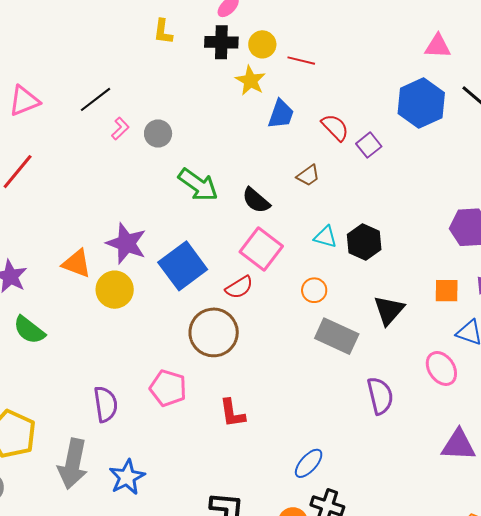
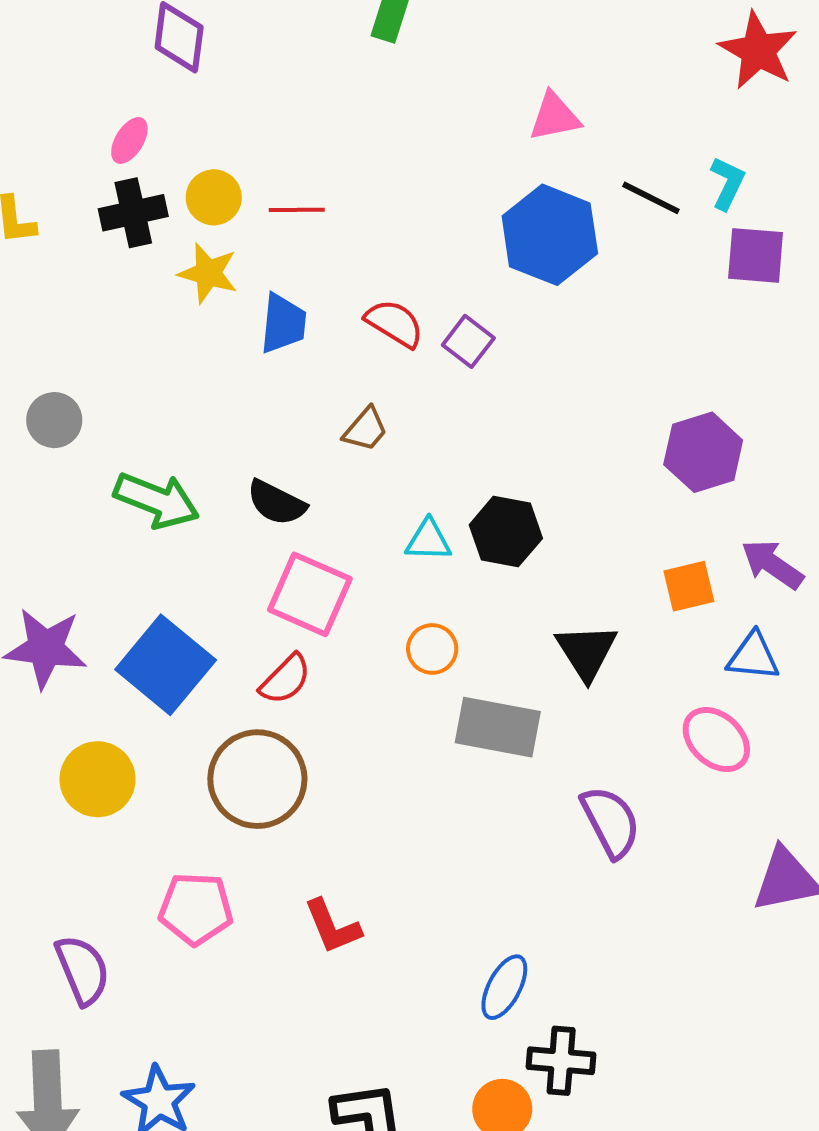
yellow circle: (115, 290) -> (98, 779), moved

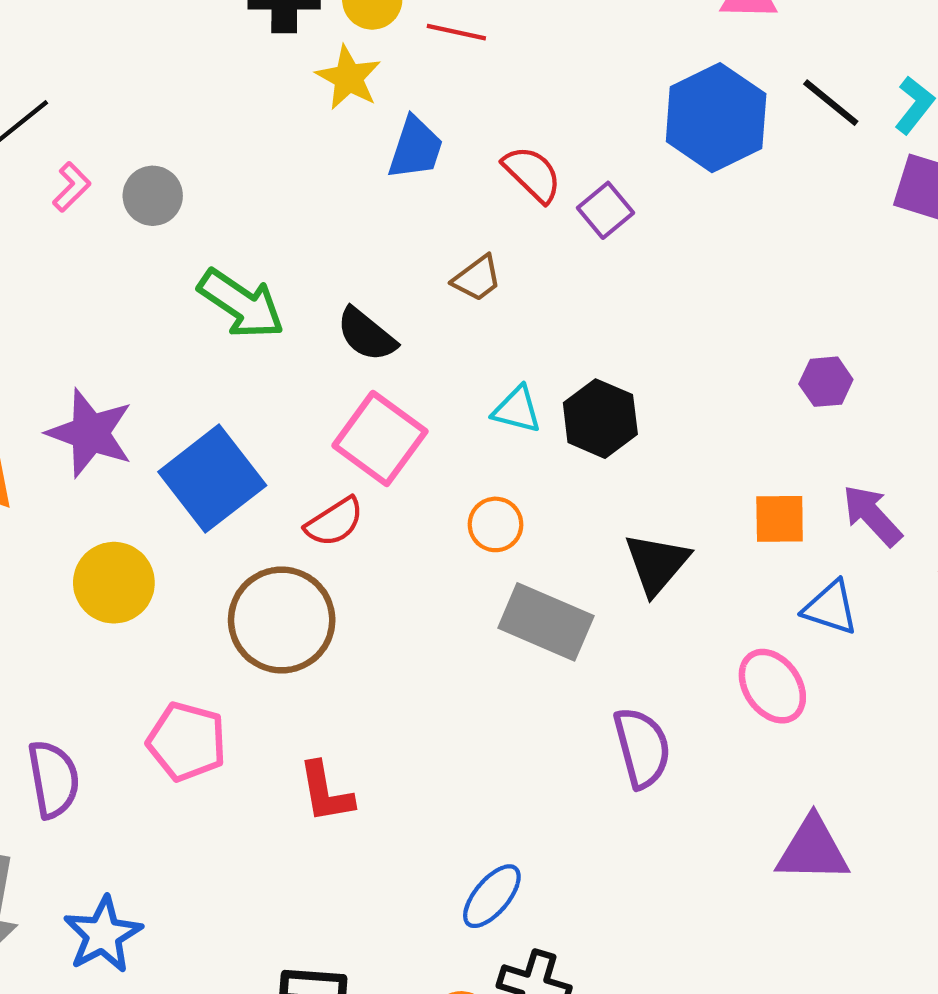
purple hexagon: (703, 452) -> (826, 382), size x0.6

